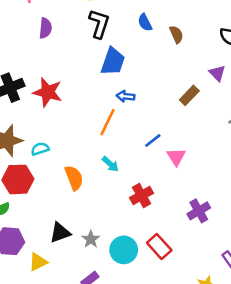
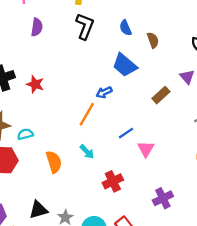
blue trapezoid: (113, 61) -> (125, 65), moved, turned 108
red star: (48, 92) -> (35, 84), size x0.7
blue arrow: (125, 96) -> (104, 92), turned -35

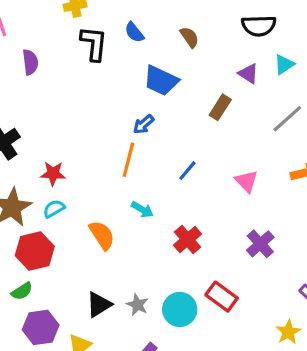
blue semicircle: (126, 28) -> (134, 32), moved
red star: (35, 84) -> (53, 173), moved
pink triangle: (146, 149) -> (246, 181), moved

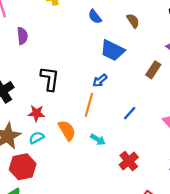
black L-shape: (94, 43) -> (50, 79), moved
orange semicircle: (102, 235) -> (67, 130), moved

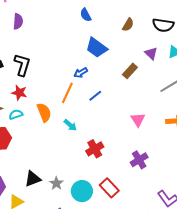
brown semicircle: (133, 21) -> (128, 25), moved, turned 56
black L-shape: (50, 79) -> (22, 65), moved
blue line: (130, 113) -> (95, 96), moved

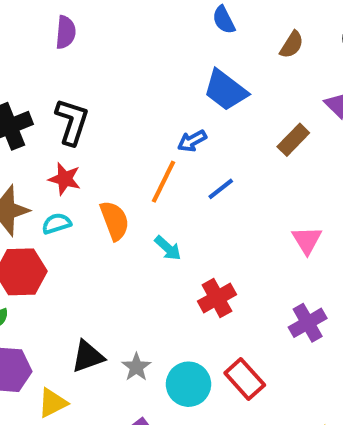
blue semicircle: (86, 15) -> (224, 20), moved

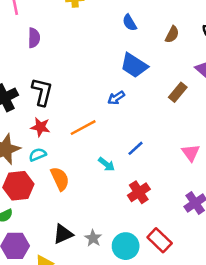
orange line: (164, 182) -> (83, 128), moved, turned 40
blue line: (221, 189) -> (136, 148), moved
orange semicircle: (115, 221) -> (60, 179), moved

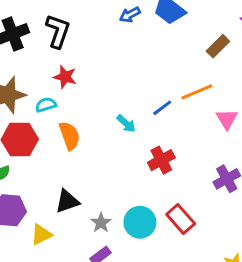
blue arrow: (116, 98) -> (130, 15), moved
red star: (40, 127) -> (65, 77), moved
orange line: (83, 128) -> (197, 92), moved
gray star: (93, 238) -> (101, 223), moved

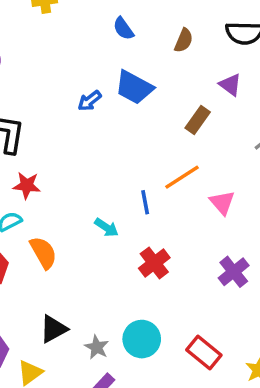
blue line: (162, 108) -> (145, 202), turned -54
red rectangle: (181, 219) -> (204, 353), moved

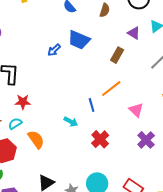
pink triangle: (222, 203) -> (136, 110), moved

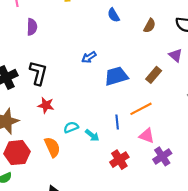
blue trapezoid: (79, 40) -> (116, 76), moved, turned 130
pink triangle: (136, 110) -> (147, 136), moved, turned -35
cyan semicircle: (15, 123) -> (71, 127), moved
purple cross: (146, 140) -> (162, 156), moved

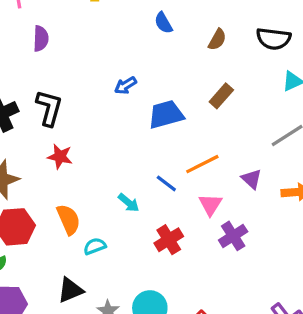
purple triangle: (176, 55) -> (252, 179), moved
brown rectangle: (154, 75) -> (221, 96), moved
blue line: (117, 122) -> (166, 183), turned -48
cyan semicircle: (71, 127) -> (95, 246), moved
pink triangle: (147, 136) -> (210, 205), turned 42

